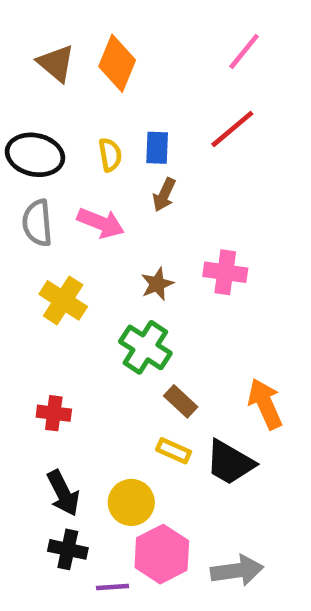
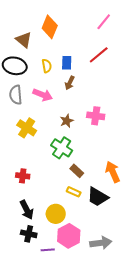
brown triangle: (56, 63) -> (24, 40), moved

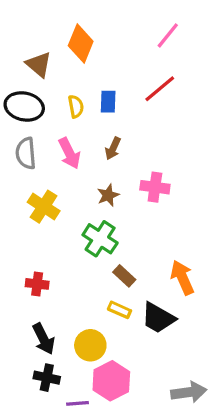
brown arrow: (70, 83) -> (113, 148), moved
pink arrow: (43, 95) -> (69, 153), turned 42
gray arrow: (101, 243) -> (189, 392), moved

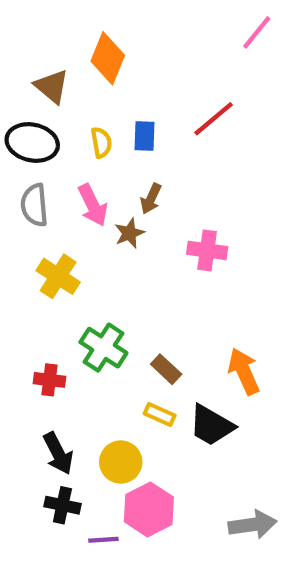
pink line: (168, 35) -> (257, 32), moved
brown star: (108, 195) -> (129, 233), moved
green cross: (100, 239) -> (103, 348), moved

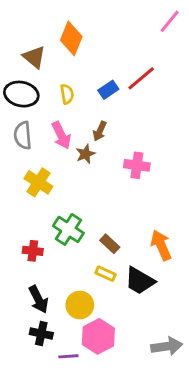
blue rectangle: (144, 136) -> (108, 90), moved, turned 54

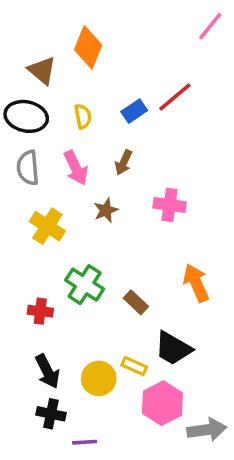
brown star: (86, 154) -> (106, 210), moved
orange arrow: (161, 245) -> (196, 283), moved
yellow rectangle: (105, 274) -> (134, 366), moved
pink hexagon: (98, 336) -> (162, 403), moved

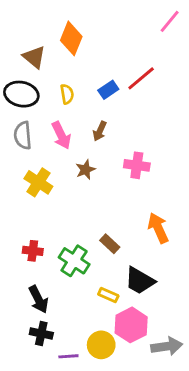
green cross: (85, 285) -> (74, 261), moved
yellow circle: (99, 378) -> (101, 345), moved

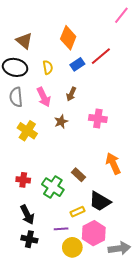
orange diamond: (71, 38) -> (68, 38), moved
yellow rectangle: (108, 295) -> (77, 212), turned -48
purple line: (68, 356) -> (61, 229), moved

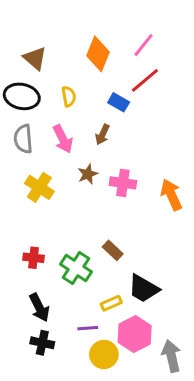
pink line: (121, 15) -> (143, 45), moved
blue rectangle: (77, 64) -> (119, 102), moved, turned 64
pink cross: (98, 119) -> (123, 183), moved
orange arrow: (113, 164) -> (171, 195), moved
gray arrow: (119, 248) -> (171, 356), turned -95

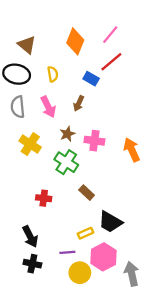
red cross: (33, 258) -> (44, 198), moved
green cross: (76, 268) -> (66, 162), moved

